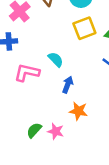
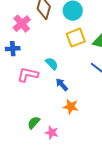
blue arrow: (68, 85) -> (62, 85), turned -64
pink star: (56, 131) -> (52, 133), moved

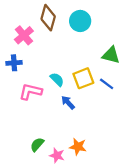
yellow square: (76, 38) -> (83, 78), moved
orange star: (71, 107) -> (78, 147), moved

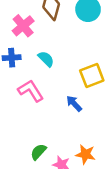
cyan semicircle: (57, 79) -> (46, 59), moved
pink L-shape: (31, 92) -> (31, 91), turned 45

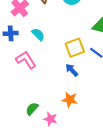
blue arrow: (74, 103) -> (72, 70), moved
orange star: (85, 154) -> (70, 100), moved

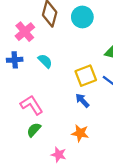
pink L-shape: (26, 60) -> (32, 105), moved
green semicircle: (32, 109) -> (34, 130), moved

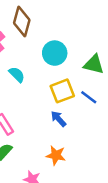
cyan circle: (82, 17) -> (55, 53), moved

